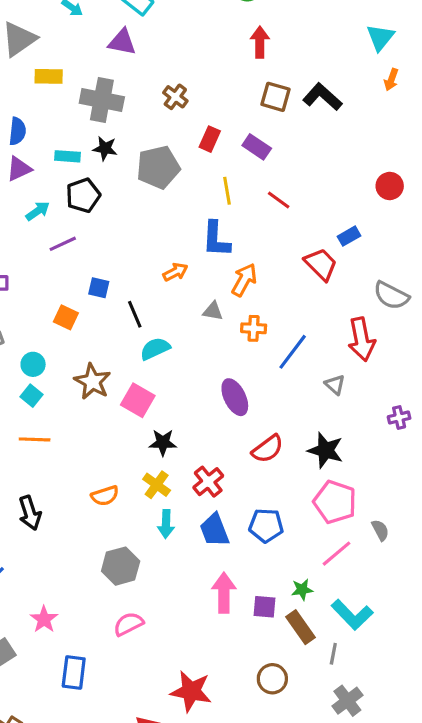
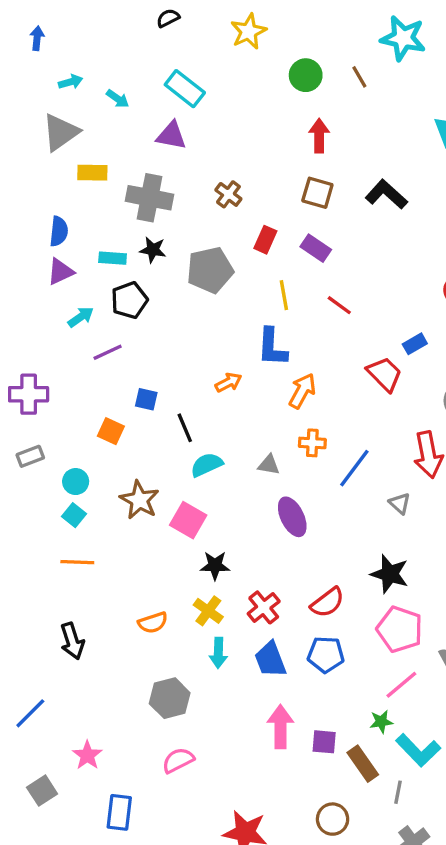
brown square: (275, 97) -> (317, 193), moved
gray triangle: (213, 311) -> (269, 465), moved
red semicircle: (268, 449) -> (327, 602), moved
green star: (302, 590) -> (381, 722), moved

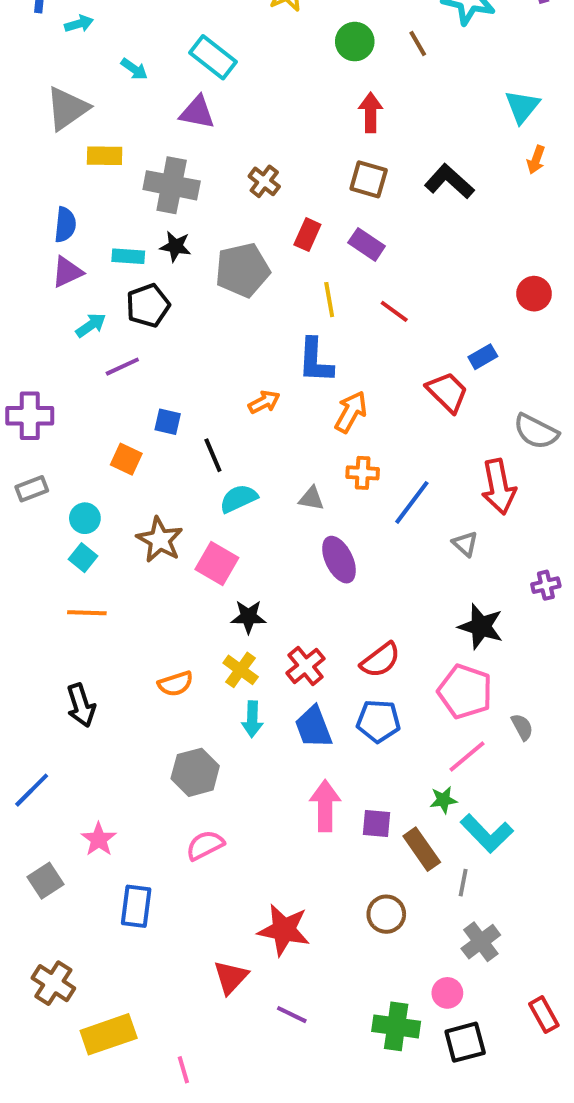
cyan arrow: (71, 82) -> (79, 24), moved
black star: (390, 574) -> (481, 627), moved

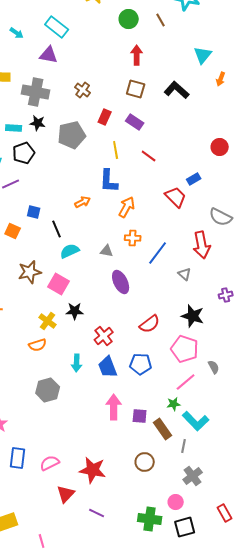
cyan triangle: (522, 107) -> (203, 55), moved
brown star: (160, 540) -> (30, 272), turned 30
red semicircle: (380, 660) -> (150, 324), moved
yellow cross: (241, 670) -> (48, 321), moved
pink semicircle: (205, 845) -> (50, 463), moved

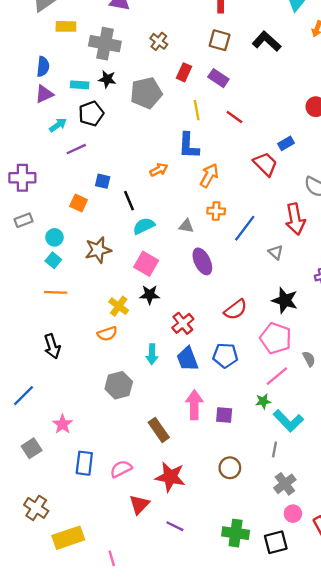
pink square: (59, 284) -> (146, 264), moved
brown rectangle: (163, 429) -> (159, 430), moved
pink circle: (176, 502) -> (293, 514), moved

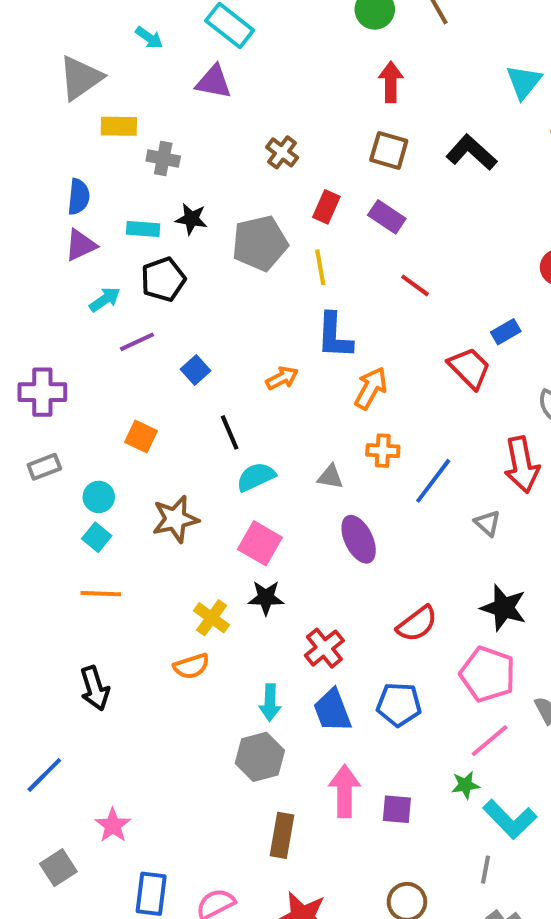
gray cross: (105, 44) -> (163, 158), moved, size x0.6
yellow line: (197, 110) -> (320, 267), moved
blue square: (103, 181) -> (195, 370), moved, turned 35
gray hexagon: (119, 385) -> (260, 757), moved
brown rectangle: (159, 430) -> (282, 835), turned 45

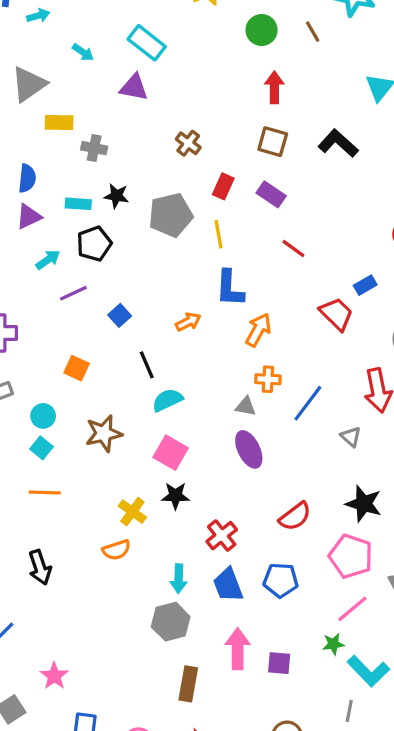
gray triangle: (330, 477) -> (246, 406), moved

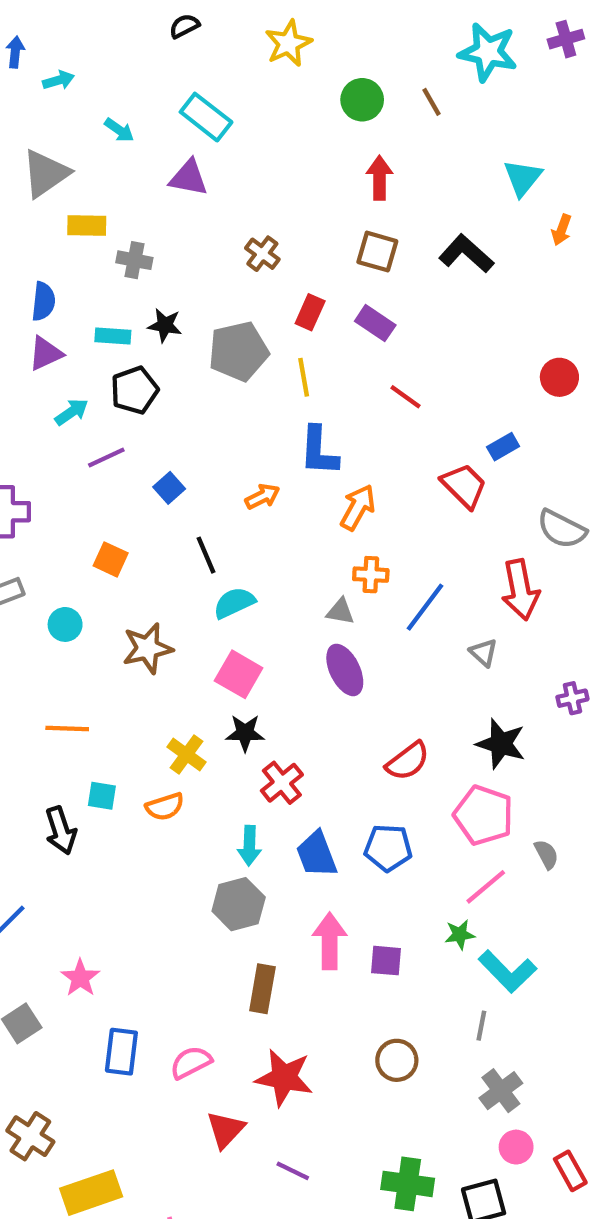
cyan square: (41, 448) -> (102, 796), moved, turned -30
red cross: (222, 536) -> (282, 783), moved

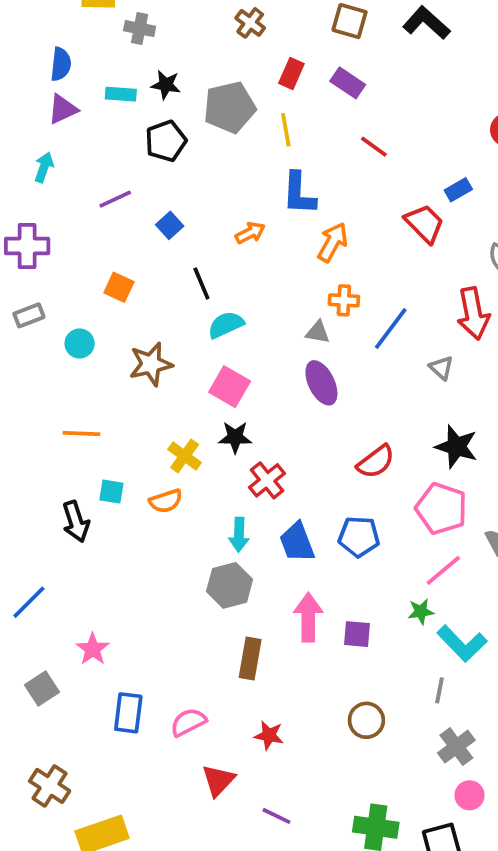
black pentagon: (134, 390) -> (166, 141), moved
cyan arrow: (72, 412) -> (44, 167), moved, turned -36
red star: (284, 1078) -> (269, 735), size x0.6

